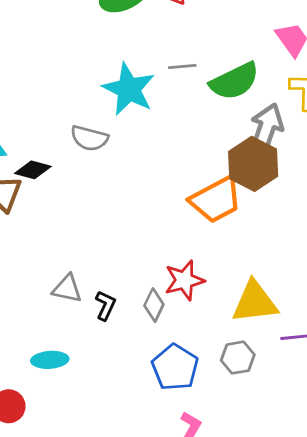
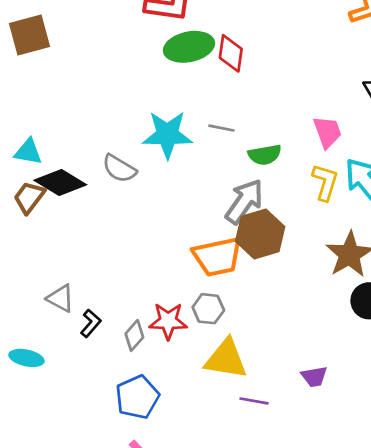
green semicircle: (234, 81) -> (265, 155), size x0.7
cyan star: (129, 89) -> (167, 135), turned 30
gray arrow: (266, 129) -> (244, 201), moved
black diamond: (33, 170) -> (60, 183), size x1.5
gray hexagon: (238, 358) -> (208, 309), moved

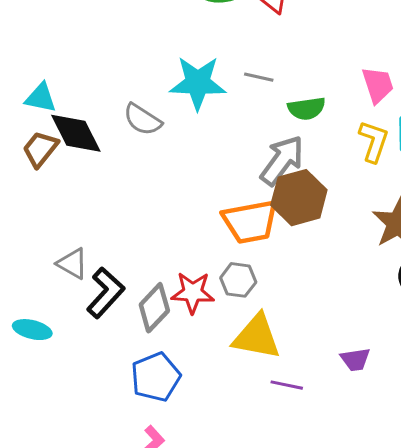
black diamond: (60, 183) -> (76, 133), turned 30
black L-shape: (91, 323) -> (105, 293), size x1.6
gray diamond: (134, 335) -> (154, 308), size x1.4

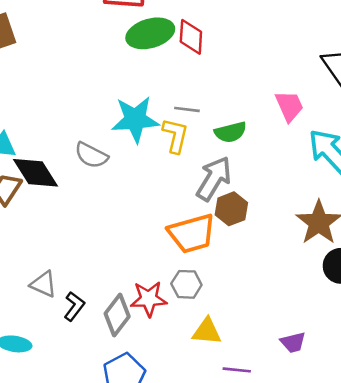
yellow L-shape: (374, 141) -> (175, 136), moved
brown hexagon: (299, 198) -> (231, 209), size x0.7
black L-shape: (105, 293) -> (74, 306), size x0.7
yellow triangle: (257, 337) -> (207, 331), size x0.7

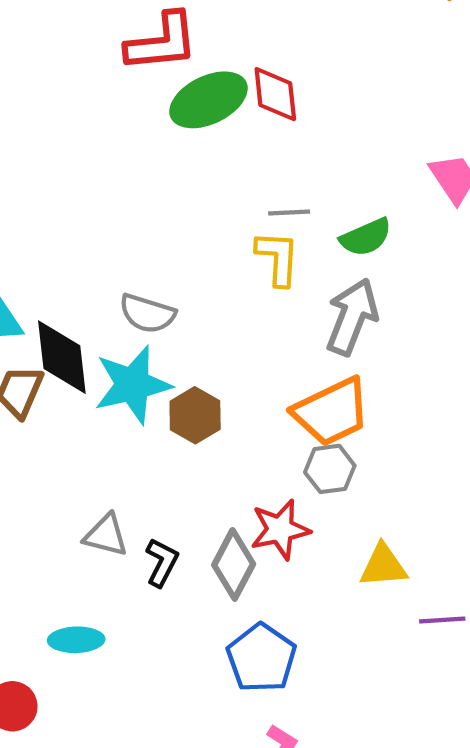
cyan star: (135, 119) -> (132, 385), moved
black diamond: (35, 173) -> (62, 357), turned 36
brown hexagon: (231, 209) -> (195, 415), moved
gray hexagon: (186, 284) -> (330, 469), moved

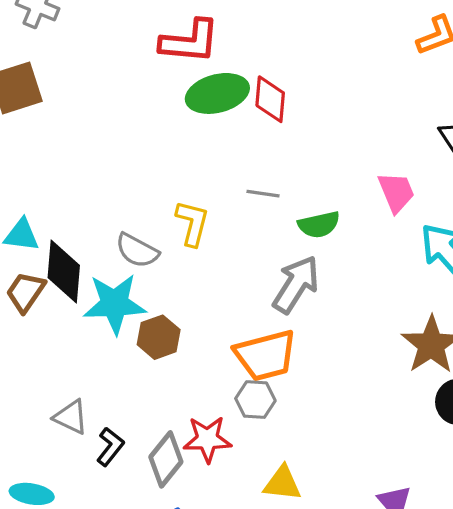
yellow L-shape: (278, 258) -> (192, 223), moved

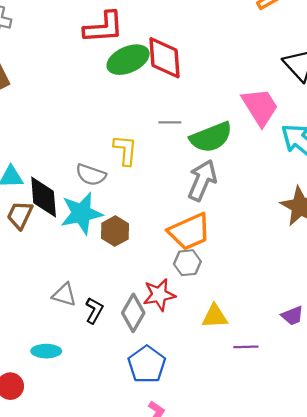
red diamond: (270, 99) -> (164, 58), size x1.4
pink trapezoid: (396, 192) -> (260, 107), size x1.4
green semicircle: (319, 225) -> (211, 137), size x1.5

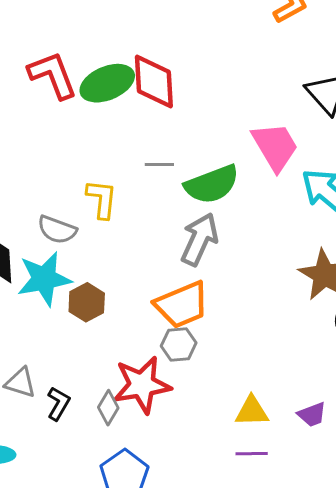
red L-shape: (104, 27) -> (53, 75), moved, turned -108
red star: (159, 295) -> (142, 385), size x1.4
gray diamond: (133, 313) -> (108, 408), size x0.7
yellow triangle: (215, 316) -> (252, 411), moved

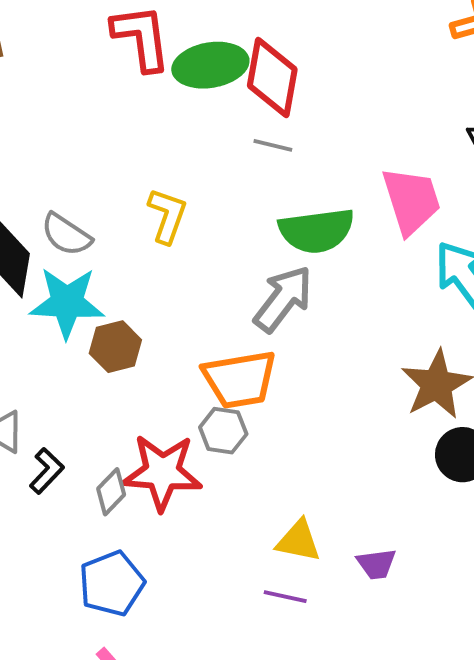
gray line: (159, 164) -> (273, 145), moved
gray semicircle: (57, 230) -> (66, 235), moved

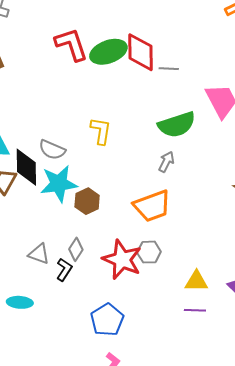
gray line: (273, 145) -> (169, 69), moved
gray arrow: (283, 299) -> (166, 162), size x0.6
gray hexagon: (223, 431) -> (149, 252), moved
red star: (162, 472) -> (122, 260), turned 30
gray diamond: (111, 492) -> (76, 249), moved

